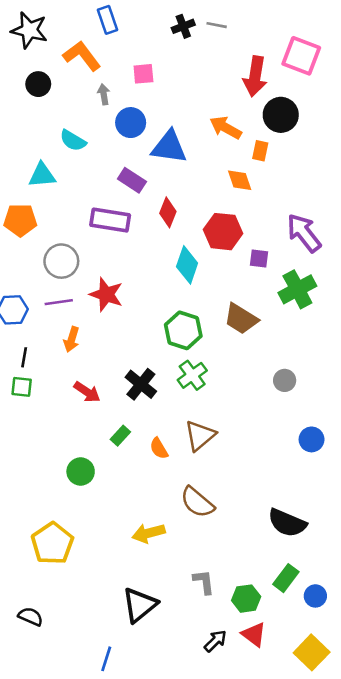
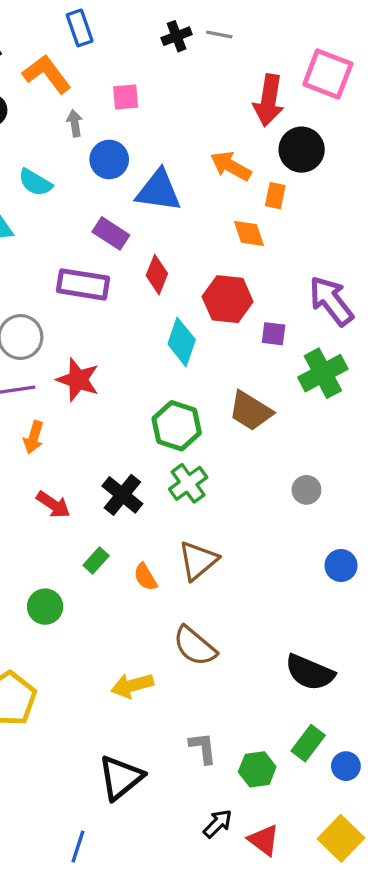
red triangle: (254, 634) -> (264, 840), moved

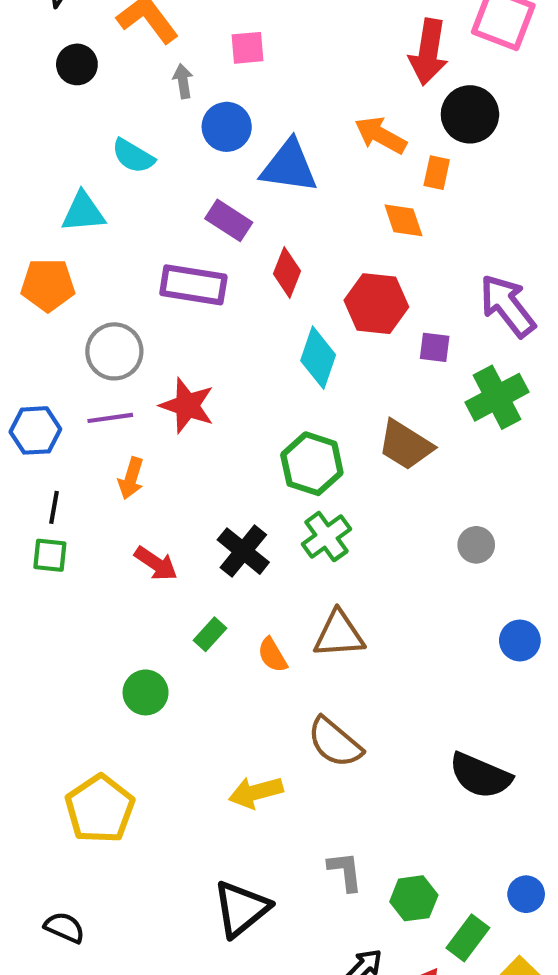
brown triangle: (198, 561) -> (339, 634), turned 36
green rectangle: (308, 743) -> (468, 938), moved

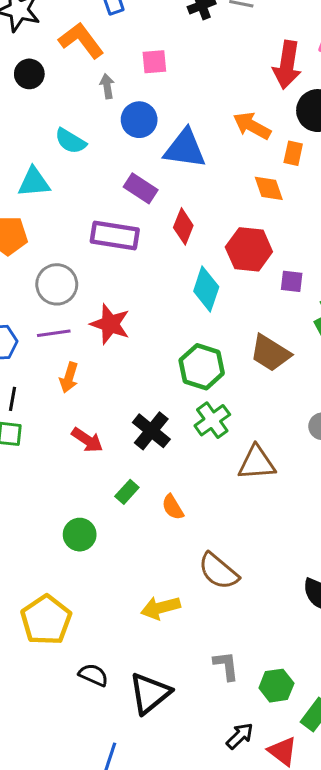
brown triangle: (339, 634) -> (257, 463), moved
black semicircle: (64, 927) -> (93, 675), moved

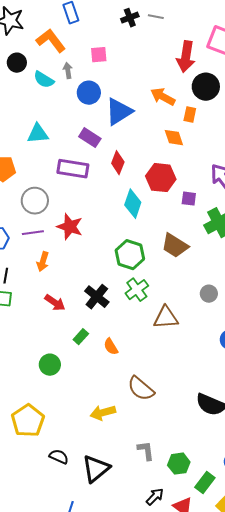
cyan semicircle: (70, 141) -> (44, 80), moved
blue triangle: (185, 149) -> (119, 112), turned -40
cyan triangle: (34, 182) -> (38, 134), moved

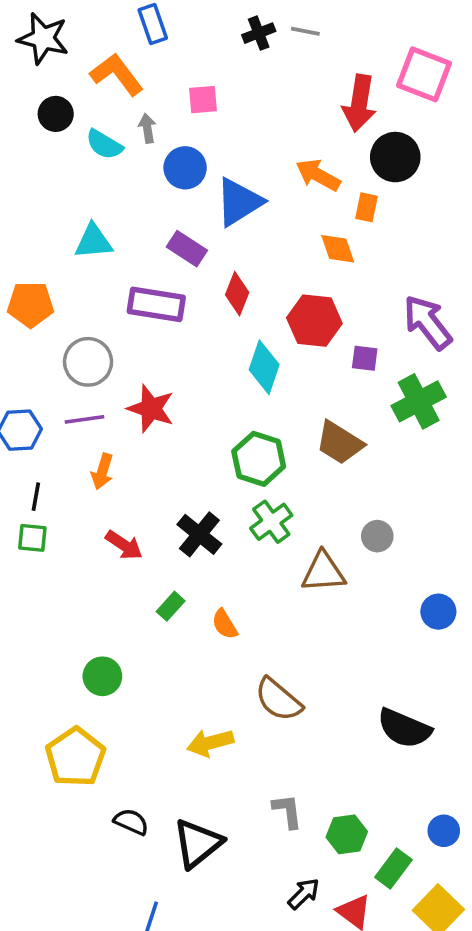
gray circle: (209, 294) -> (377, 536), moved
green circle: (50, 365) -> (102, 676), moved

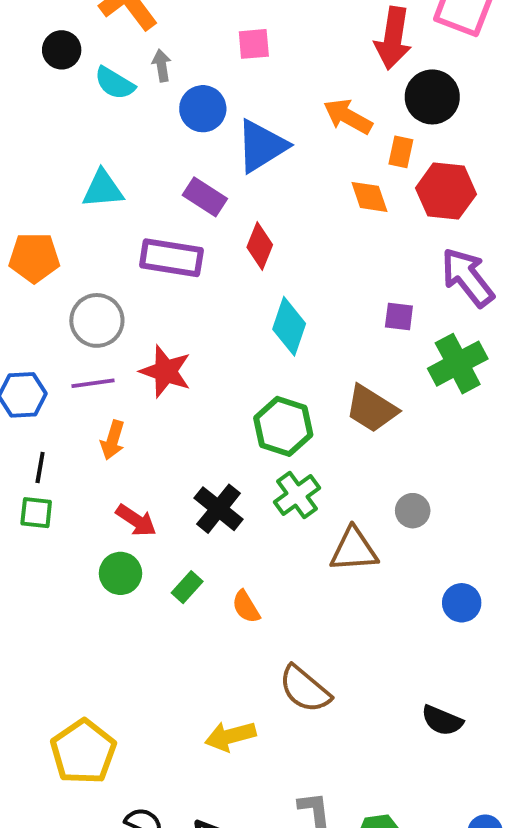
pink square: (203, 100) -> (254, 44), moved
red hexagon: (314, 321) -> (446, 191), moved
blue circle: (438, 612) -> (462, 603), moved
green circle: (102, 676) -> (120, 573), moved
black semicircle: (404, 728) -> (442, 720), size x0.7

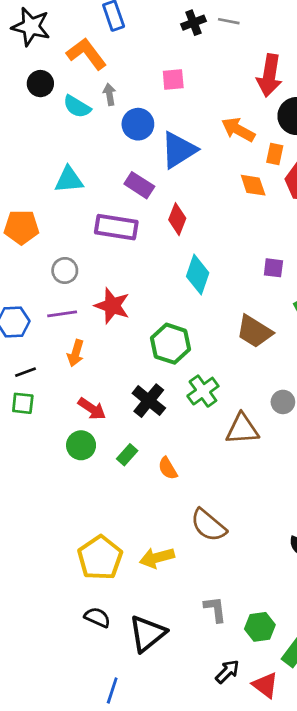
gray circle: (97, 320) -> (65, 271), size x0.7
green hexagon: (283, 426) -> (170, 344), moved
black line: (40, 468) -> (25, 372), turned 60
yellow pentagon: (83, 752) -> (100, 558), moved

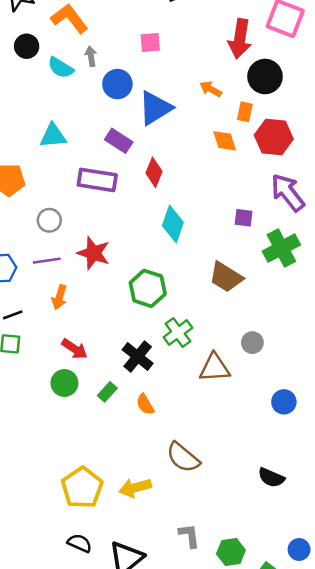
orange arrow: (238, 130) -> (211, 89), size x0.7
black cross: (149, 401) -> (138, 356), moved

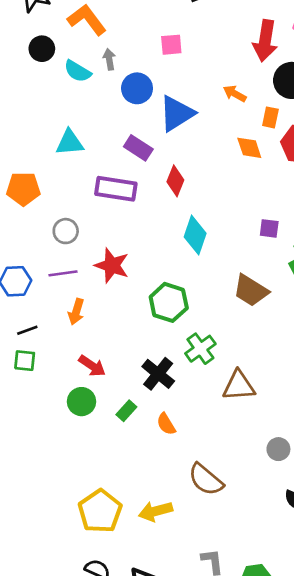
gray circle: (252, 343) -> (278, 449), moved

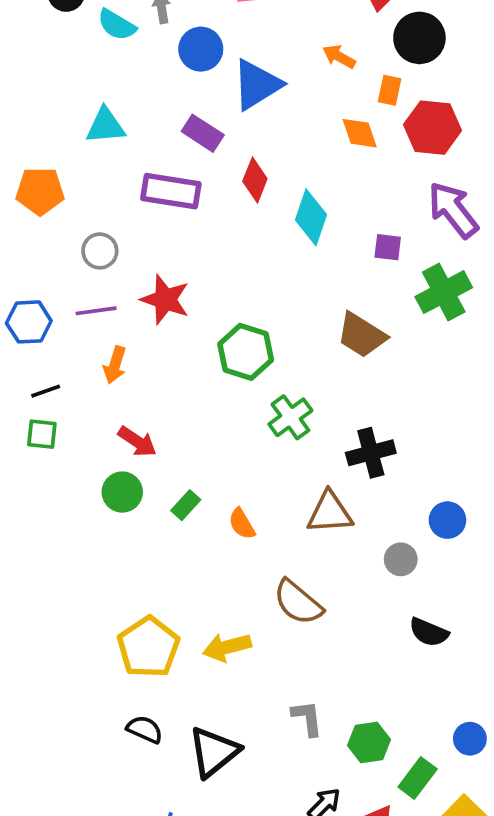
cyan diamond: (195, 235) -> (311, 217), moved
black cross: (158, 374) -> (371, 453), moved, turned 36
brown triangle: (239, 386) -> (330, 513), moved

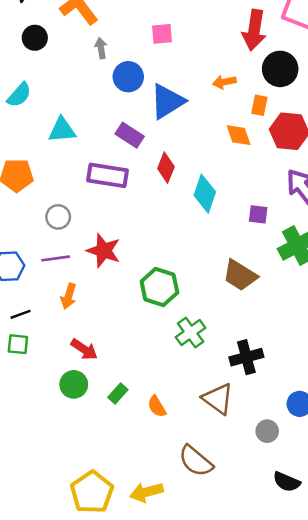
cyan semicircle: (117, 25) -> (19, 95), moved, turned -80
orange arrow: (339, 57) -> (224, 82), turned -40
brown triangle: (330, 513) -> (218, 399), turned 40

